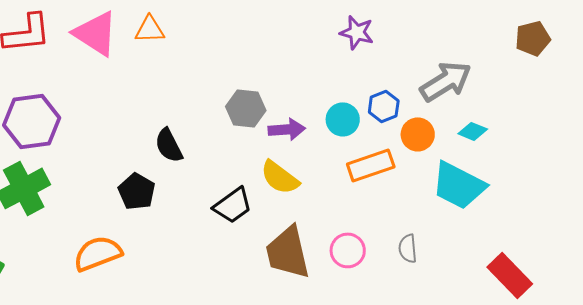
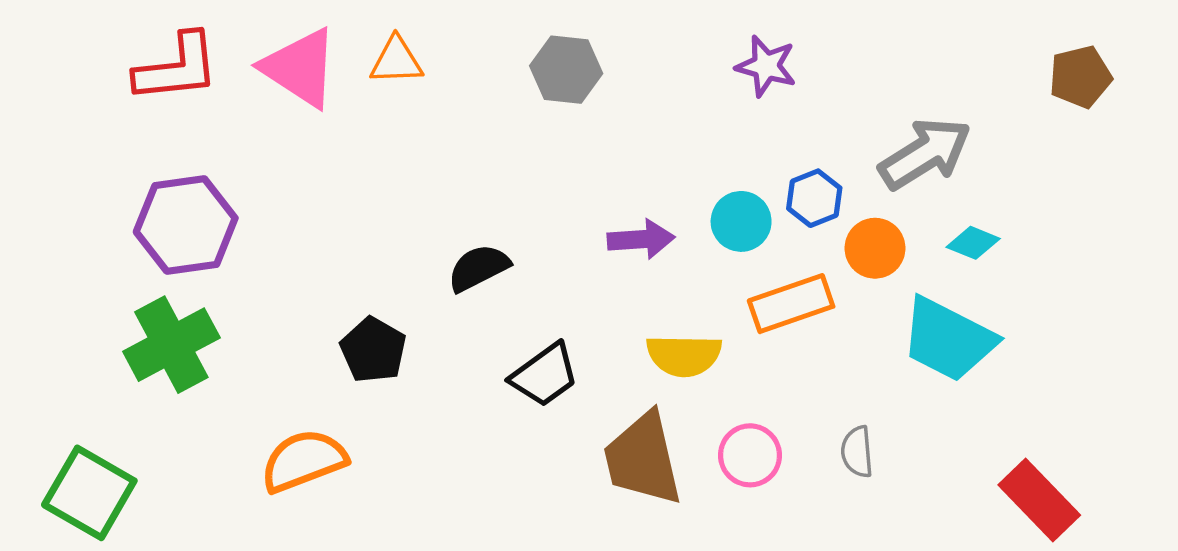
gray hexagon: (246, 108) -> (566, 70), moved
black semicircle: (169, 145) -> (479, 268), moved, turned 90
yellow semicircle: (280, 177) -> (684, 355), moved, turned -36

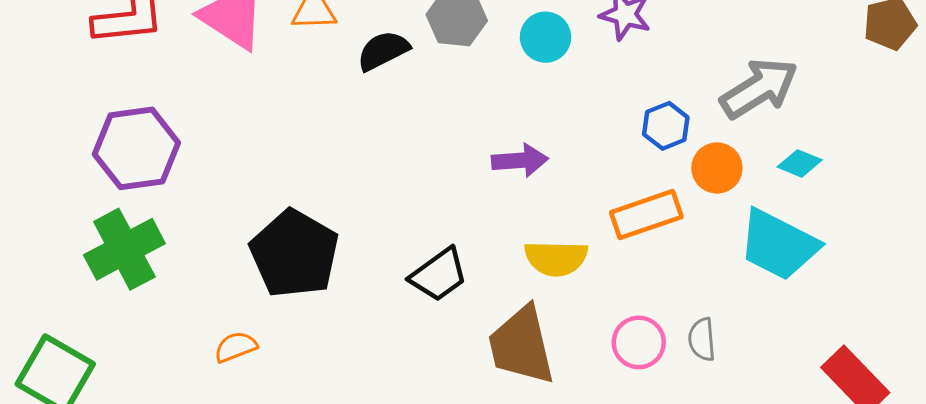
cyan circle: (741, 221) -> (546, 37), moved
black semicircle: (479, 268) -> (383, 51), moved
black pentagon: (373, 350) -> (294, 254), size x1.6
pink circle: (750, 455) -> (639, 342), moved
orange semicircle: (304, 461) -> (236, 347), size x0.6

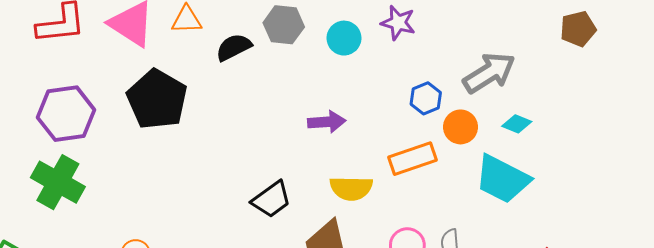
green cross: (124, 249) -> (58, 182), turned -33
black pentagon: (294, 254) -> (157, 99), moved

